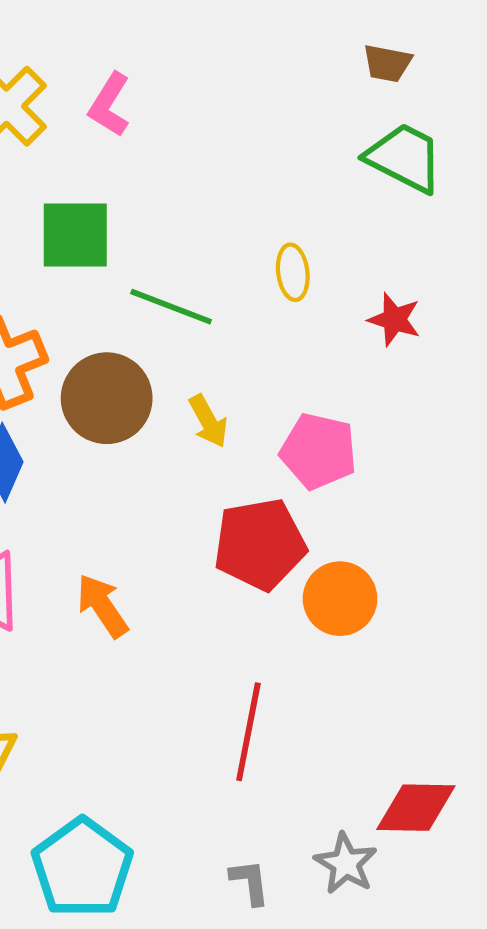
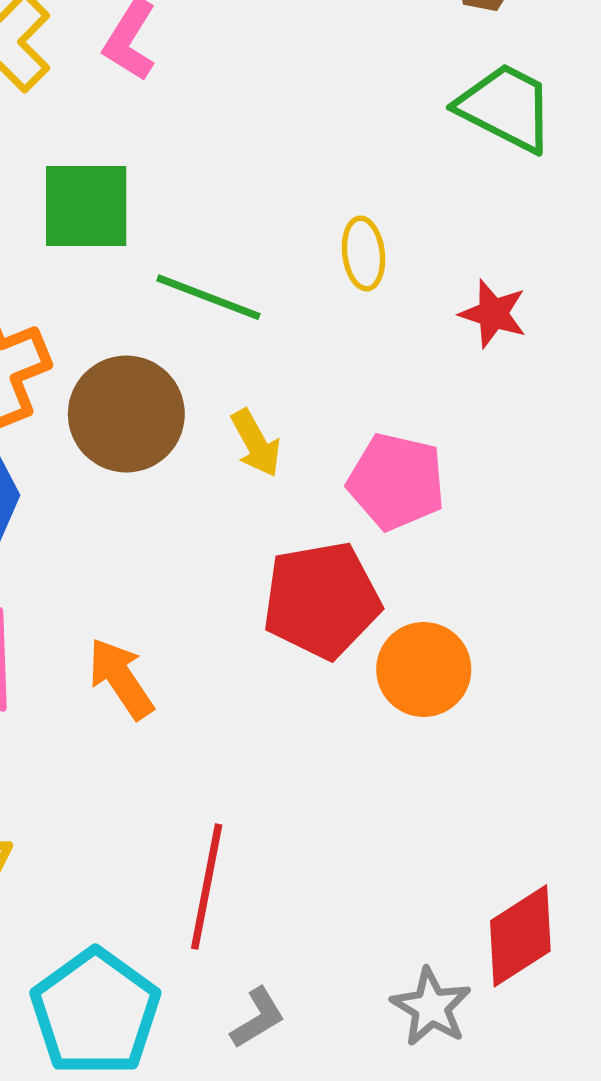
red line: (248, 732) -> (207, 887), moved
red diamond: (416, 808) -> (520, 936), turned -34
gray L-shape: (250, 882) -> (258, 1018), moved, turned 66

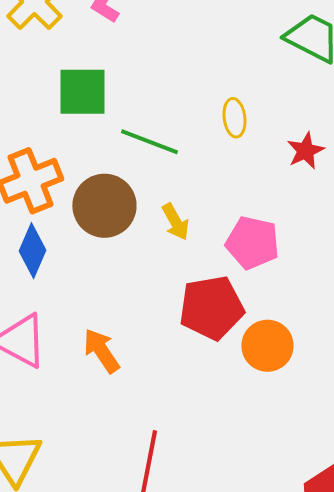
red star: (493, 314) -> (305, 151), turned 30

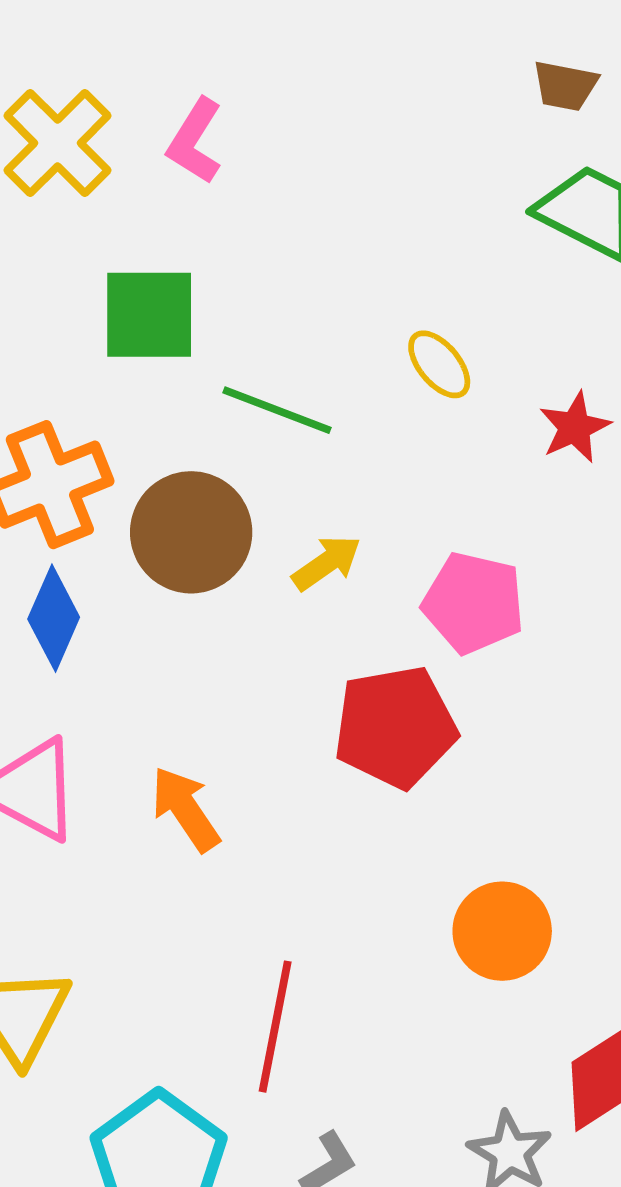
yellow ellipse: (234, 118) -> (439, 364), turned -33
yellow arrow: (175, 222) -> (327, 563), turned -96
orange circle: (267, 346) -> (502, 931), moved

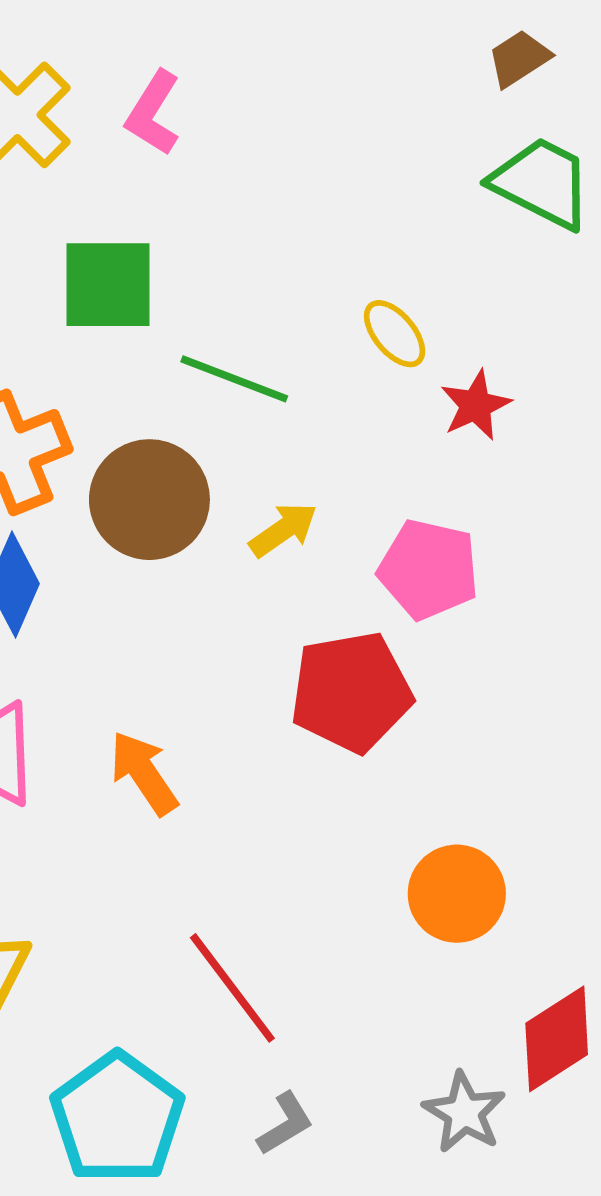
brown trapezoid: (565, 86) -> (519, 58), turned 136
red star: (575, 427) -> (476, 405), moved
red line: (275, 1027) -> (232, 988), turned -48

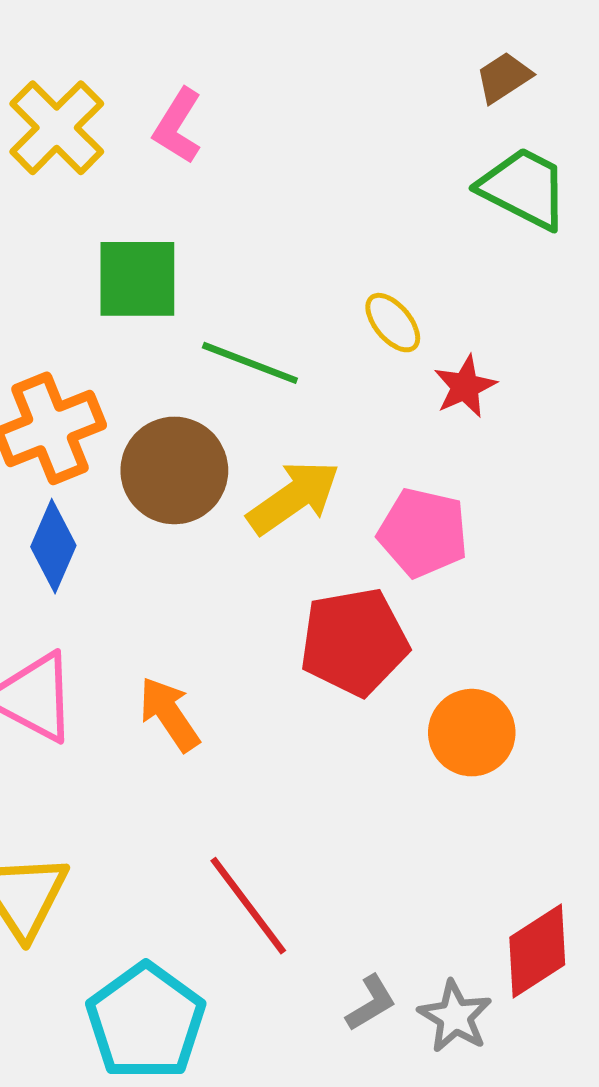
yellow arrow: (283, 530) -> (294, 497), size x1.5
orange circle: (457, 894) -> (472, 733), moved
gray L-shape: (285, 1124) -> (371, 1003), moved

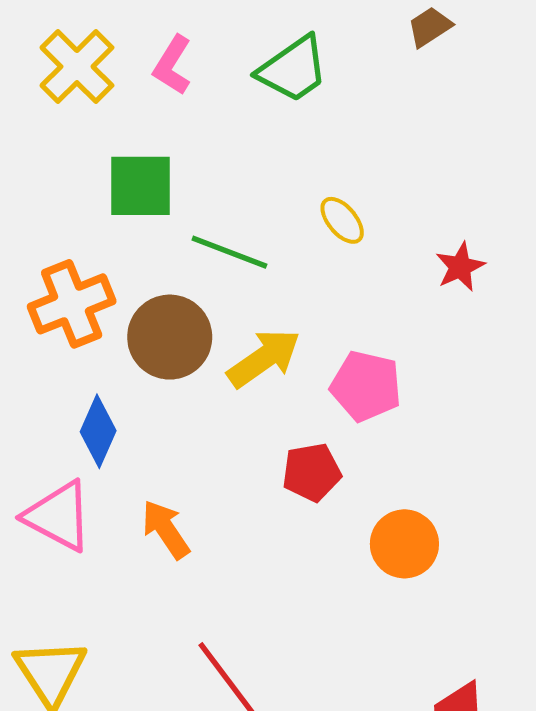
green trapezoid: (524, 188) -> (293, 69), moved, turned 118
red star: (465, 386) -> (460, 267), moved
blue diamond: (53, 546) -> (98, 431), moved
red pentagon: (354, 642) -> (312, 472), size x0.7

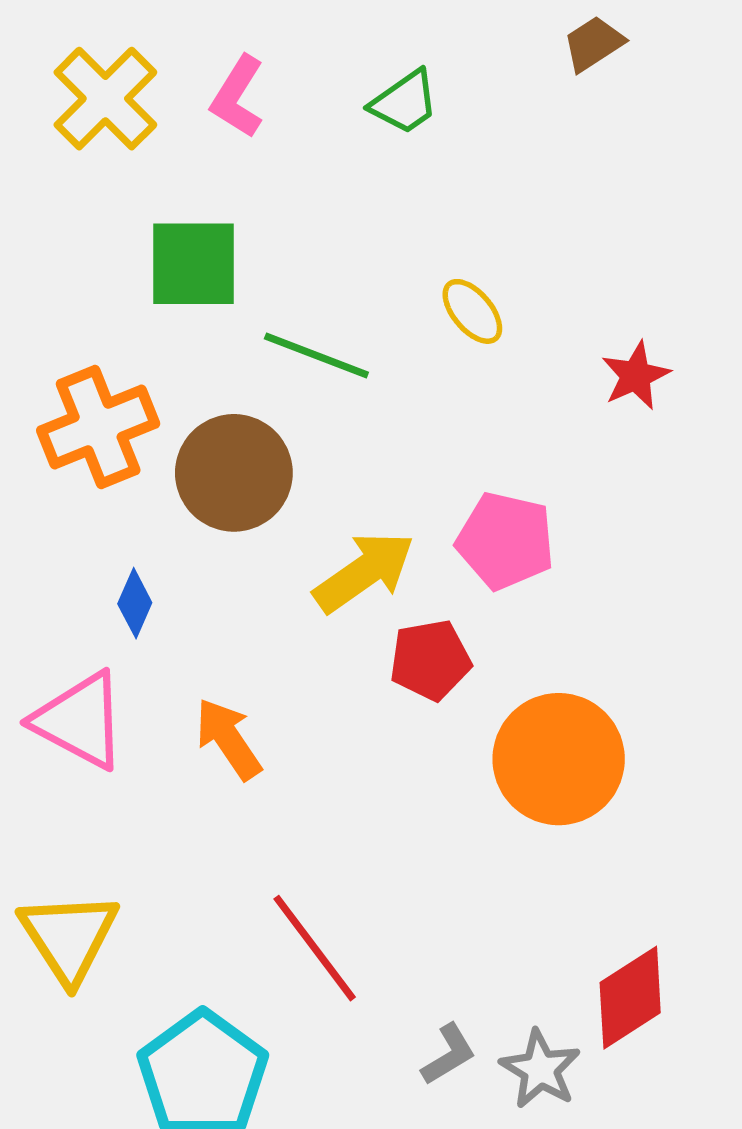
green trapezoid: (293, 69) -> (405, 102), size x0.7
yellow arrow: (264, 358) -> (364, 572), moved
blue diamond: (98, 431) -> (135, 603), size x0.7
orange circle: (404, 544) -> (559, 759), size x1.4

